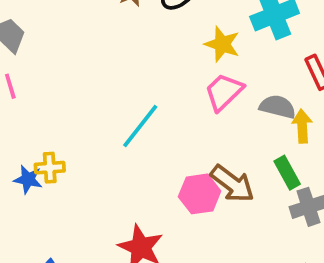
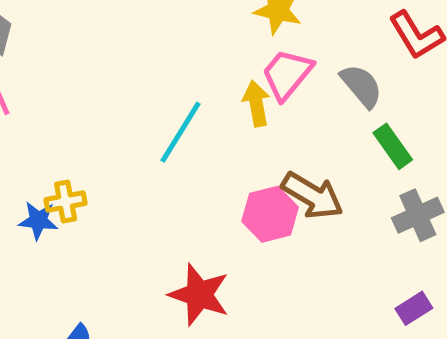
gray semicircle: (278, 107) -> (361, 86), turned 42
yellow arrow: (302, 126) -> (256, 104), moved
green rectangle: (287, 173) -> (393, 146), moved

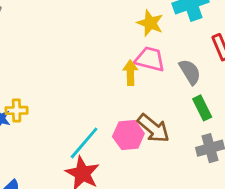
pink trapezoid: (287, 74) -> (150, 59), turned 56
cyan line: (181, 132) -> (84, 143), moved

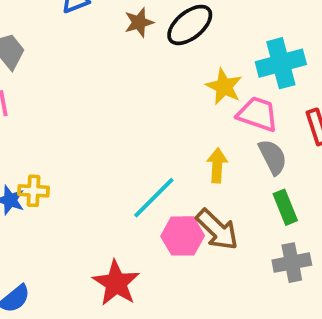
pink trapezoid: (150, 59) -> (258, 114), moved
yellow arrow: (130, 73) -> (217, 165), moved
cyan line: (84, 143) -> (154, 198), moved

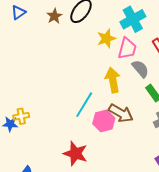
yellow star: (224, 87) -> (106, 39), turned -30
pink trapezoid: (258, 114) -> (127, 48), turned 100
yellow arrow: (217, 165) -> (113, 80), size x1.4

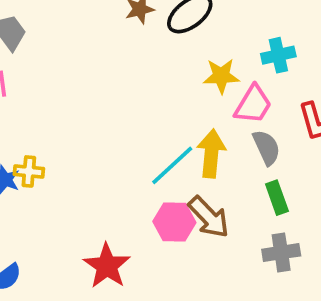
cyan cross: (133, 19) -> (278, 55), size x0.7
cyan line: (84, 105) -> (172, 165), moved

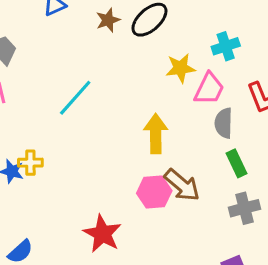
gray semicircle: (266, 147) -> (224, 123), turned -148
yellow arrow: (211, 154) -> (156, 134), moved
cyan line: (172, 165) -> (75, 98), moved

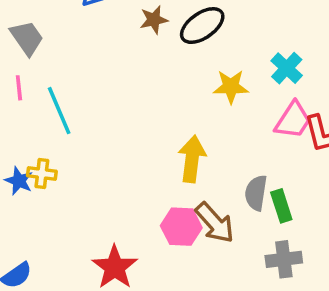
cyan cross: (226, 46) -> (287, 68), turned -36
pink trapezoid: (209, 89) -> (293, 120), moved
cyan line: (75, 98) -> (59, 111), moved, turned -72
gray semicircle: (224, 123) -> (256, 193), moved

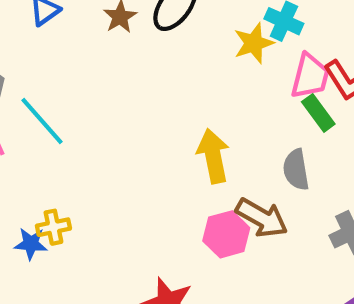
yellow star: (231, 87) -> (254, 43), moved
cyan line: (59, 111) -> (42, 121), moved
green rectangle: (281, 206) -> (318, 113), moved

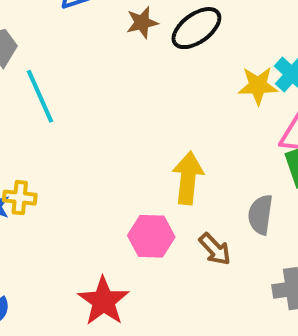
brown arrow: (262, 218) -> (215, 249), size x0.7
pink hexagon: (226, 234) -> (151, 236), moved

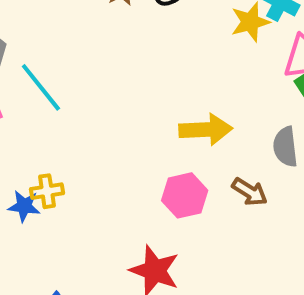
yellow arrow: (188, 178) -> (206, 130), turned 96

